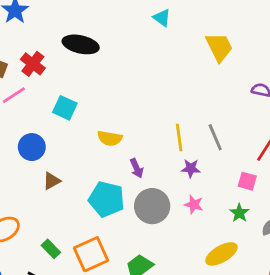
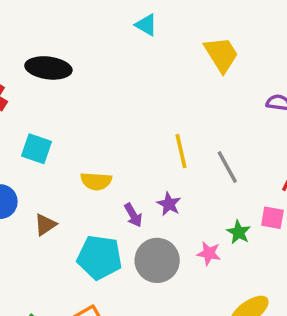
yellow line: (179, 138) -> (181, 151), moved
purple star: (191, 168) -> (169, 204), moved, turned 30
brown triangle: (52, 181) -> (45, 225), moved
green star: (239, 213) -> (239, 232), moved

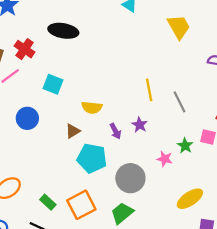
brown triangle: (45, 225) -> (73, 131), moved
gray circle: (157, 260) -> (130, 178), moved

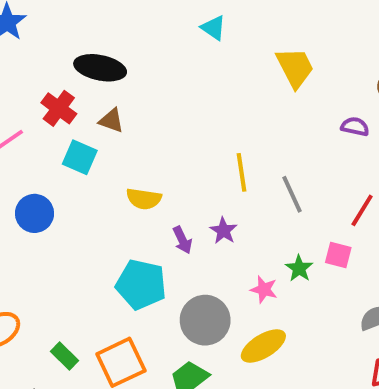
red cross: (24, 49) -> (59, 108), moved
brown triangle: (73, 131) -> (111, 121), moved, turned 49
yellow ellipse: (190, 199) -> (263, 346), moved

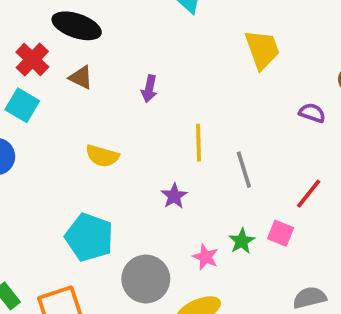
cyan square: (80, 157) -> (22, 105), moved
purple arrow: (182, 240) -> (149, 89), moved, turned 30

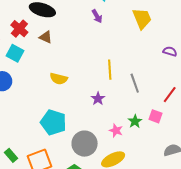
purple arrow: (149, 89) -> (97, 16), moved, turned -40

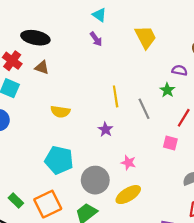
green star: (135, 121) -> (167, 90), moved

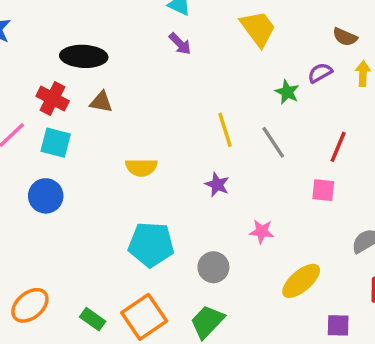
purple semicircle: (180, 70) -> (320, 73), turned -32
green star: (167, 90) -> (287, 92), moved
gray circle: (95, 180) -> (213, 267), size x0.7
yellow ellipse: (128, 195) -> (301, 281), moved

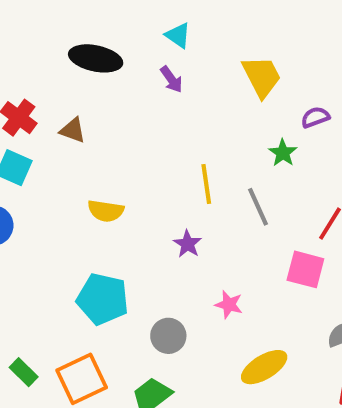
black ellipse: (84, 56) -> (96, 58), moved
purple semicircle: (320, 73) -> (315, 117), moved
pink square: (323, 190) -> (305, 269), size x1.4

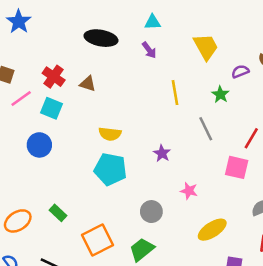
cyan triangle: (178, 35) -> (153, 22), turned -36
yellow line: (206, 184) -> (175, 93), moved
cyan pentagon: (103, 299) -> (110, 169), moved
green rectangle: (24, 372) -> (58, 213), moved

